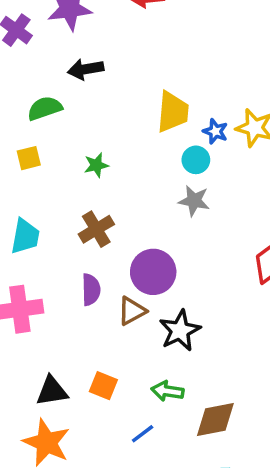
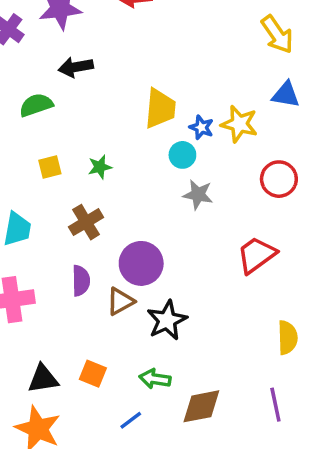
yellow square: (29, 158) -> (50, 167), moved
green star: (96, 165) -> (100, 167), moved
gray star: (194, 201) -> (198, 195), moved

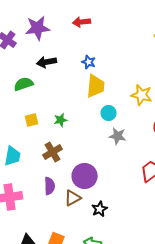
blue star: (201, 127) -> (89, 62), moved
black star: (167, 320) -> (100, 209), size x0.7

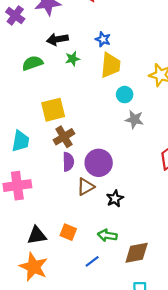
yellow square: (32, 120) -> (53, 110), moved, size x1.6
green star: (61, 120) -> (73, 59), moved
purple semicircle: (50, 186) -> (68, 162), moved

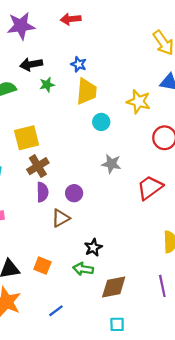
gray star: (134, 119) -> (111, 164), moved
purple circle: (99, 163) -> (74, 193), size x0.6
black star: (115, 199) -> (93, 247), moved
blue line: (92, 261) -> (56, 311), moved

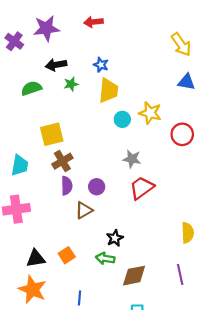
yellow star: (139, 102) -> (150, 113), moved
red trapezoid: (150, 188) -> (142, 188), moved
orange square: (42, 266) -> (67, 255), turned 35
blue line: (56, 311) -> (80, 298), turned -48

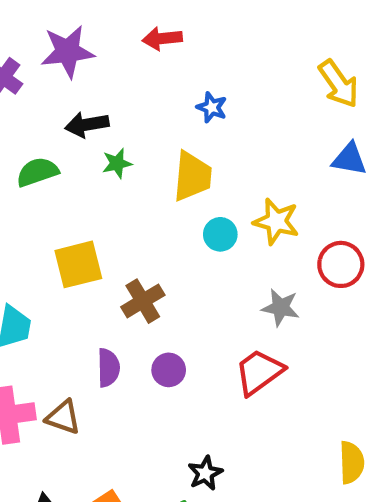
blue star: (101, 65) -> (212, 107), moved
gray star: (132, 159) -> (281, 308), moved
brown cross: (62, 161) -> (143, 301), moved
brown triangle: (84, 210) -> (63, 417), moved, turned 48

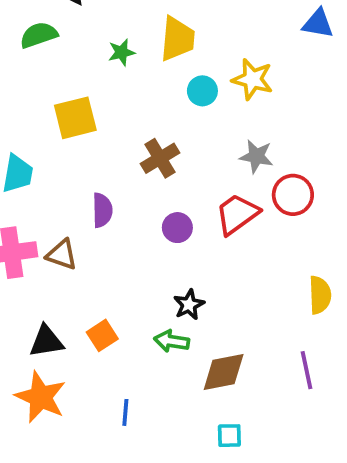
green star: (117, 163) -> (122, 52), moved
red circle: (341, 264) -> (293, 195), moved
brown cross: (143, 301) -> (160, 158), moved
purple circle: (169, 370) -> (177, 228), moved

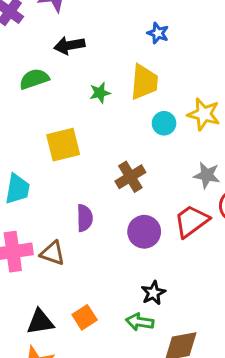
purple circle: (177, 228) -> (144, 232), size x1.4

